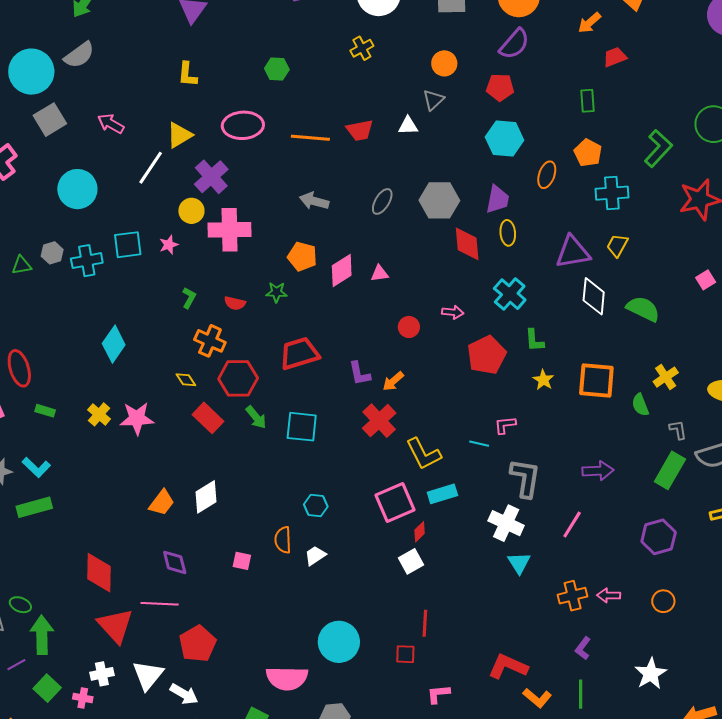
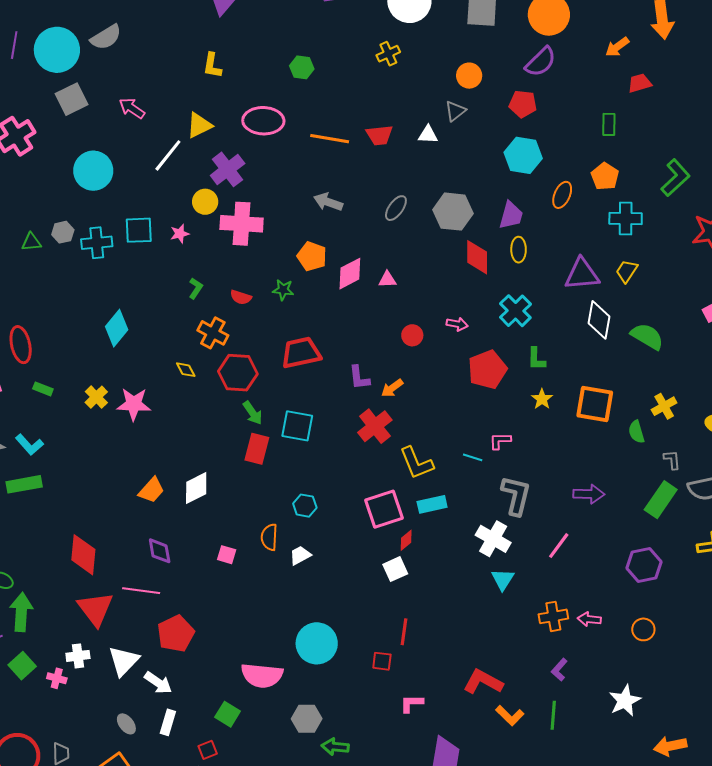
red rectangle: (208, 418) -> (257, 449), moved, turned 56

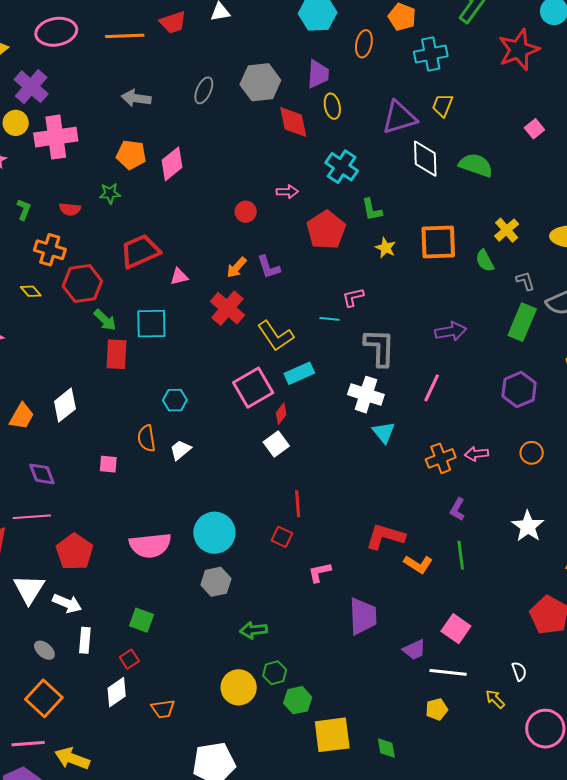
pink triangle: (387, 280) -> (179, 277), moved
purple L-shape: (359, 378) -> (269, 267), moved
red square: (382, 661) -> (282, 537), turned 30
pink semicircle: (262, 675) -> (150, 545), moved
gray hexagon: (307, 719) -> (216, 582), moved

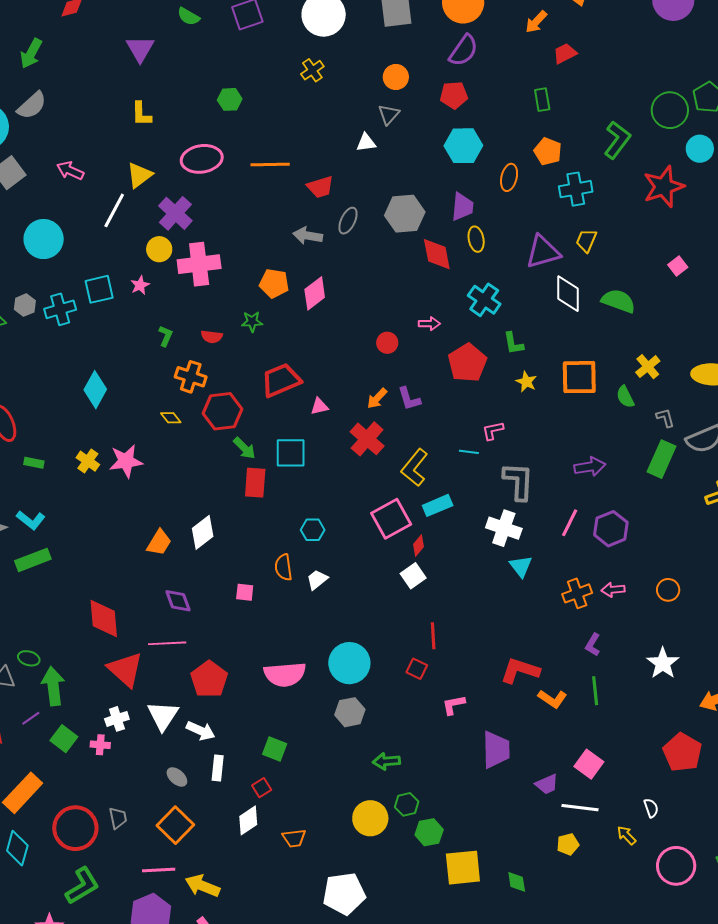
red trapezoid: (173, 22) -> (320, 187), moved
gray arrow: (136, 98) -> (308, 236), moved
yellow L-shape: (276, 336) -> (415, 468), turned 72
purple hexagon: (519, 390) -> (611, 529), moved

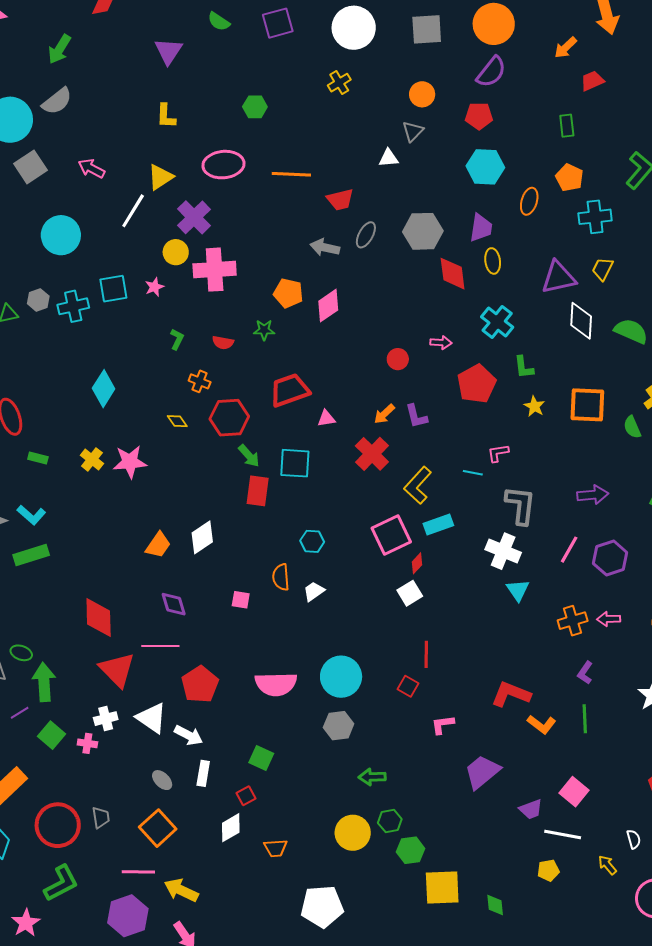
orange cross: (191, 377) -> (200, 381), size x0.7
white triangle: (163, 716) -> (152, 718), turned -32
purple trapezoid: (496, 750) -> (482, 772), turned -132

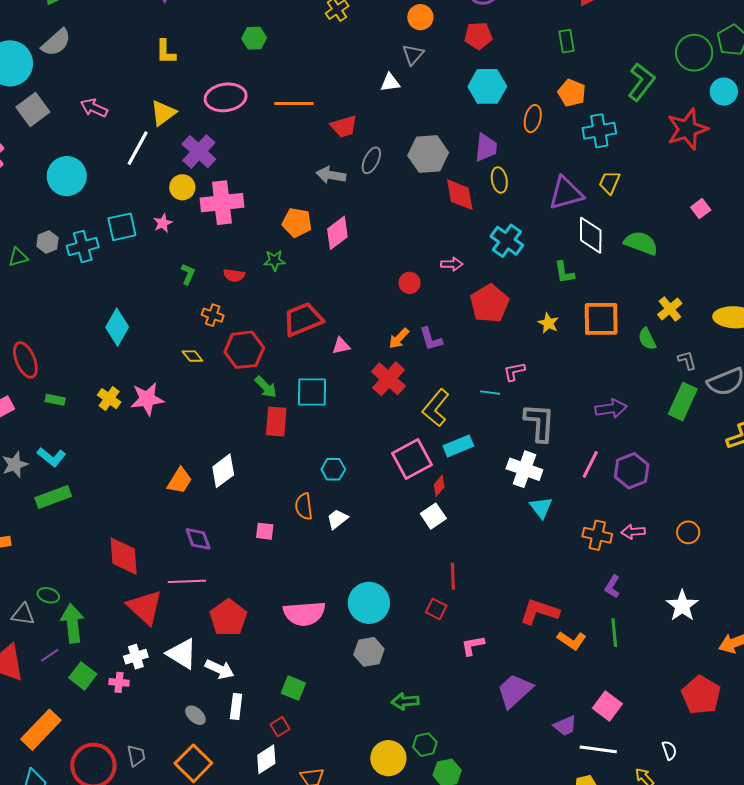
green L-shape: (524, 367) -> (564, 272), moved
orange cross: (573, 621) -> (597, 535), turned 32

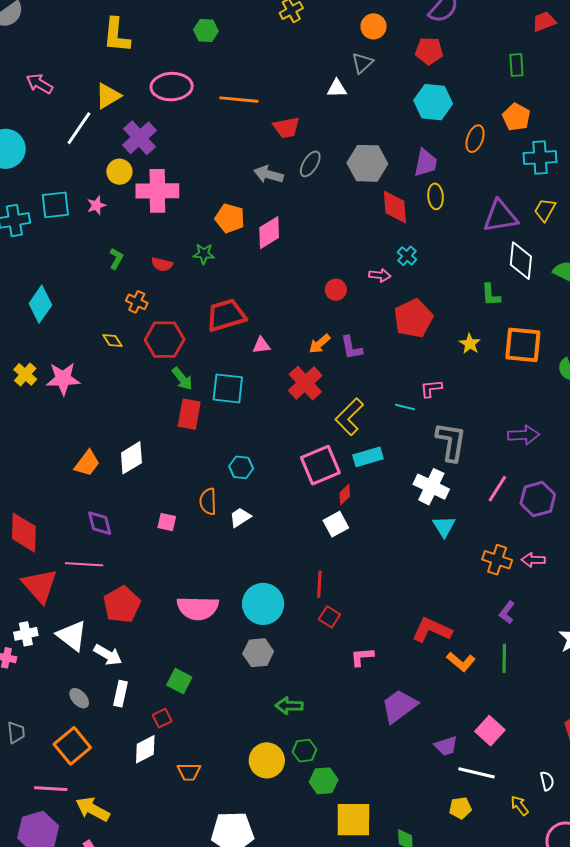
yellow L-shape: (166, 52) -> (117, 35), size x1.4
cyan cross: (507, 241) -> (407, 256), moved, size x0.6
red line: (453, 576) -> (319, 584), moved

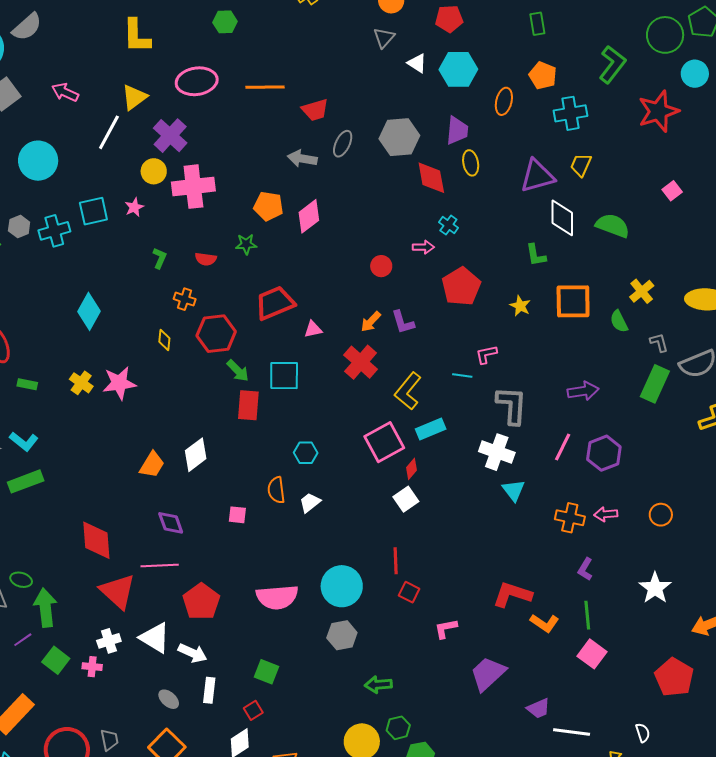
white triangle: (337, 88) -> (417, 63), moved, turned 40
yellow diamond: (112, 341) -> (164, 340), turned 45
pink square: (490, 731) -> (592, 654), moved

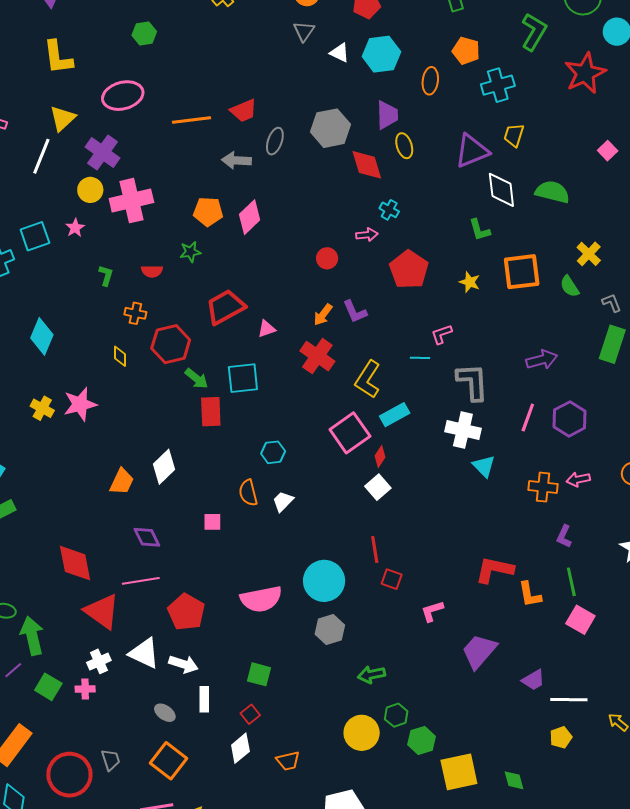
orange line: (265, 87) -> (191, 120), moved
orange L-shape: (545, 623) -> (530, 594), turned 52

